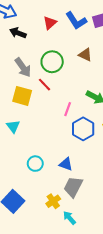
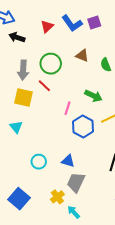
gray arrow: (23, 67) -> (23, 70), turned 42

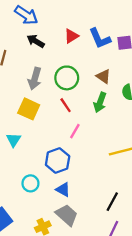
red line: (44, 86) -> (66, 105), moved
green arrow: (93, 96) -> (100, 102), moved, turned 72
blue hexagon: (83, 127) -> (58, 161), moved
gray trapezoid: (76, 182) -> (67, 215), turned 95

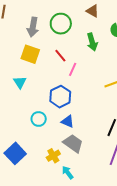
brown triangle: (103, 76) -> (93, 11), moved
green arrow: (100, 102) -> (92, 42), turned -30
red line: (66, 105) -> (60, 56), moved

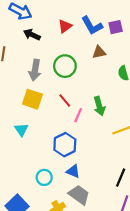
brown triangle: (93, 11) -> (99, 52), turned -40
green arrow: (92, 42) -> (99, 106), moved
cyan circle: (39, 119) -> (44, 177), moved

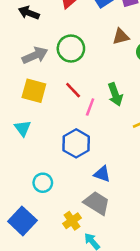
brown triangle: (99, 52) -> (121, 37), moved
gray arrow: (35, 70) -> (35, 55), turned -120
blue triangle: (73, 171) -> (102, 174), moved
cyan circle: (44, 177) -> (43, 183), moved

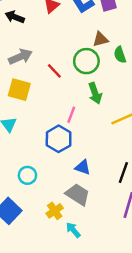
green circle: (71, 49) -> (86, 61), moved
red line: (73, 90) -> (54, 71), moved
pink line: (90, 107) -> (71, 115), moved

